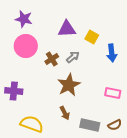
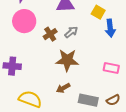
yellow square: (92, 37) -> (98, 12), moved
brown star: (69, 85) -> (67, 60), turned 30
brown arrow: (65, 113) -> (63, 88), turned 88

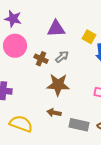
brown cross: (50, 34) -> (41, 59), turned -32
brown arrow: (63, 88) -> (54, 113), turned 40

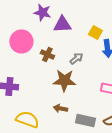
purple star: (13, 19) -> (42, 12), moved
gray arrow: (62, 57) -> (76, 58), moved

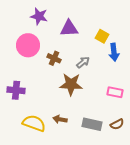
purple star: (42, 12) -> (39, 16), moved
brown arrow: (60, 108) -> (60, 119), moved

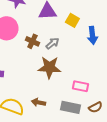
yellow square: (102, 36) -> (72, 20), moved
gray arrow: (83, 62) -> (52, 43), moved
pink rectangle: (115, 92) -> (80, 86), moved

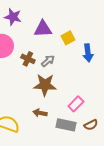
yellow square: (72, 20) -> (68, 38), turned 32
pink rectangle: (80, 86) -> (76, 104), turned -56
brown arrow: (38, 102) -> (40, 113), moved

